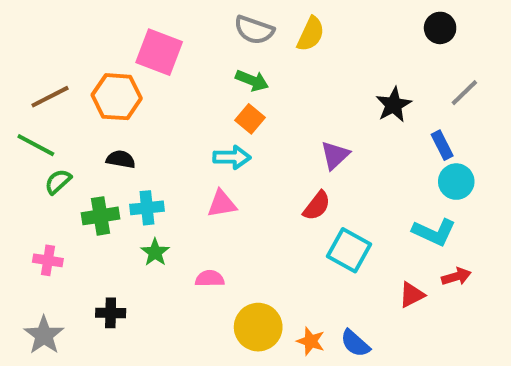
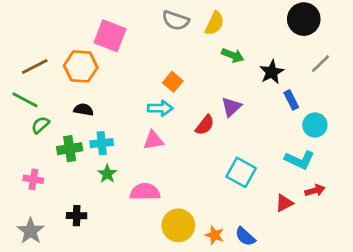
black circle: (440, 28) -> (304, 19), size x1.5
green arrow: (252, 80) -> (233, 55), moved
blue rectangle: (442, 145) -> (291, 100), moved
red semicircle: (317, 206) -> (205, 125), moved
pink semicircle: (210, 279) -> (145, 192), size x1.5

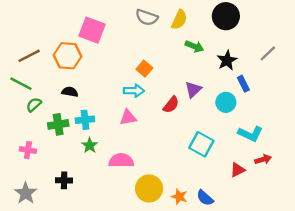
black circle: (304, 19) -> (226, 16), moved
cyan circle: (315, 125) -> (226, 102), moved

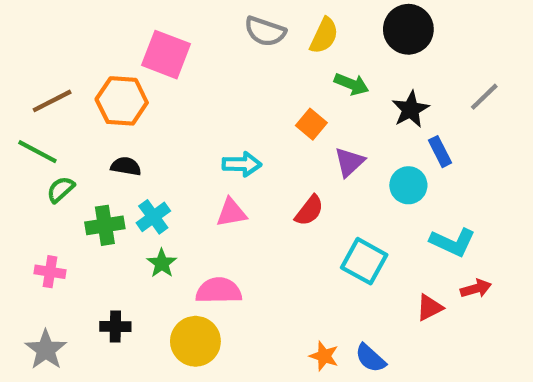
orange square: (144, 69) -> (311, 124), moved
red semicircle: (171, 105) -> (309, 211), moved
cyan cross: (85, 120) -> (153, 217), turned -30
yellow circle: (149, 188) -> (195, 341), moved

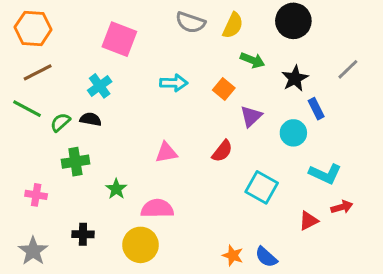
orange hexagon: (122, 101) -> (33, 28), moved
cyan arrow: (242, 164) -> (174, 83), moved
green semicircle: (61, 189) -> (60, 122), moved
cyan cross: (153, 217) -> (100, 86), moved

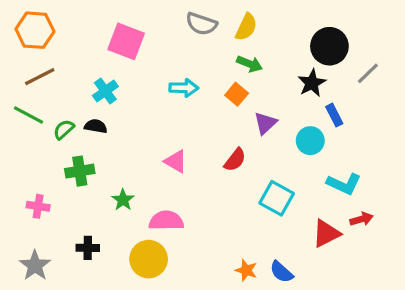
black circle: (293, 21) -> (329, 46), moved
green arrow: (253, 60) -> (249, 64), moved
pink triangle: (166, 153) -> (176, 161), turned 40
red triangle: (309, 221) -> (326, 233), size x1.4

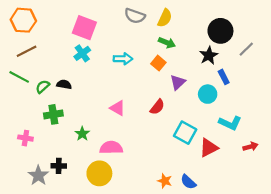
cyan cross: (105, 91) -> (82, 53), moved
red arrow: (361, 219) -> (250, 147), moved
red triangle: (326, 233) -> (209, 148), moved
gray star: (35, 265) -> (38, 176), moved

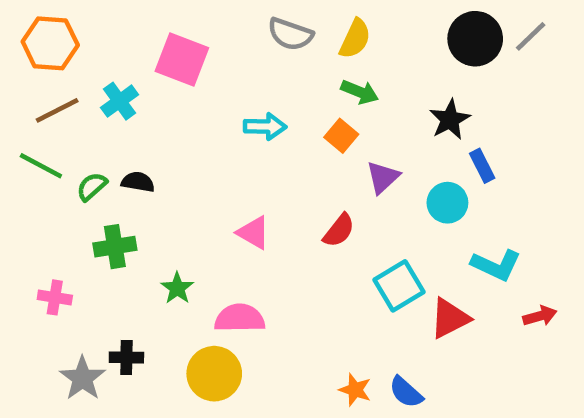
black circle: (220, 31) -> (475, 39), moved
gray line: (246, 49) -> (531, 36), moved
cyan cross: (82, 53) -> (119, 101), moved
cyan square: (185, 133) -> (399, 286), turned 30

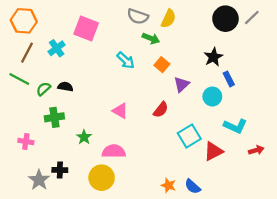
green arrow: (360, 92) -> (151, 38), moved
brown line: (57, 110) -> (27, 53), turned -35
cyan arrow: (265, 126) -> (126, 60), turned 42

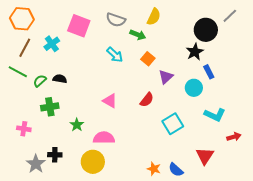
gray semicircle: (138, 16) -> (116, 20), moved
black circle: (225, 19) -> (206, 30), moved
red triangle: (213, 151) -> (205, 156), moved, turned -30

